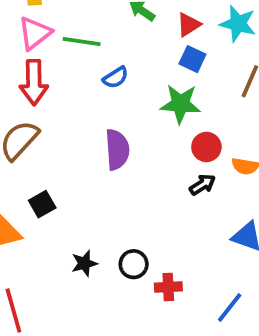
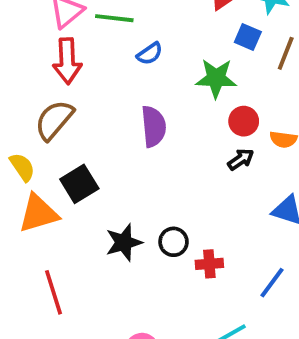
blue square: (192, 59) -> (248, 37), moved
black square: (42, 204) -> (79, 184), size x1.4
black star: (84, 263) -> (124, 242), size x1.4

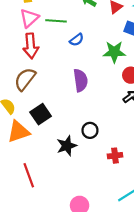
black circle: (174, 242) -> (90, 130), moved

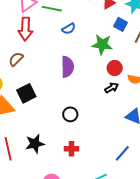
brown semicircle: (25, 79) -> (16, 59), size x0.7
black star: (67, 146) -> (35, 144), moved
red cross: (115, 156) -> (72, 149), moved

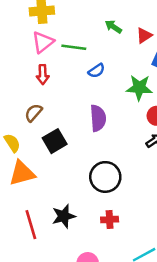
red arrow: (25, 29) -> (43, 75), size x0.7
black square: (26, 93) -> (55, 141), moved
black circle: (70, 114) -> (105, 177), size x1.6

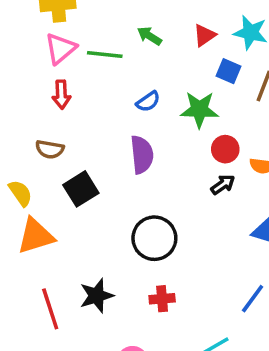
green arrow: (113, 27) -> (149, 36), moved
blue semicircle: (96, 71) -> (148, 102), moved
brown semicircle: (33, 113) -> (50, 149), turned -120

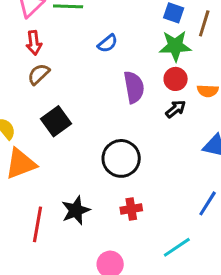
green star: (199, 110) -> (175, 46), moved
brown semicircle: (50, 149) -> (39, 74), moved, turned 130
purple semicircle: (142, 155) -> (134, 87), moved
red line: (50, 309) -> (37, 224), turned 32

